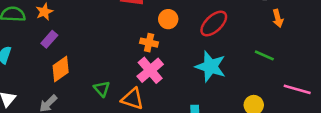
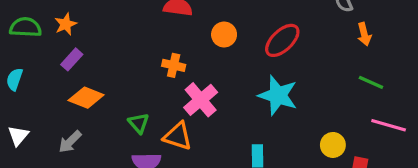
orange cross: (149, 43) -> (174, 65), moved
green line: (264, 55) -> (371, 82), moved
orange diamond: (61, 69) -> (86, 98), turned 56

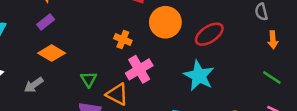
orange circle: (224, 35) -> (165, 22), size x1.6

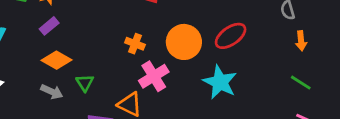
orange circle: (165, 22) -> (184, 42), moved
green triangle: (89, 79) -> (85, 83), moved
gray arrow: (34, 85) -> (52, 92), moved, turned -120

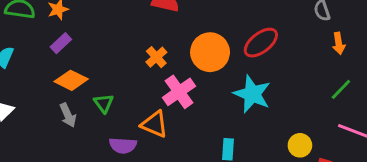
orange cross: (135, 44) -> (156, 57), turned 30
green line: (301, 83) -> (341, 89), turned -75
gray arrow: (52, 92) -> (68, 115), turned 45

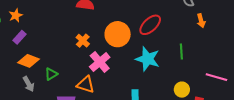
green line: (341, 89) -> (181, 52), moved, turned -42
green triangle: (104, 103) -> (51, 74), turned 40

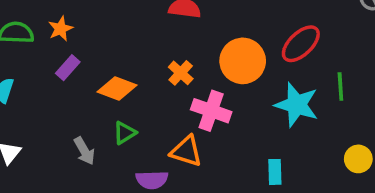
green line: (181, 52) -> (340, 87), moved
orange diamond: (29, 61) -> (117, 89), moved
pink cross: (100, 62) -> (211, 111), turned -30

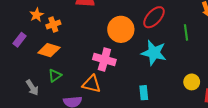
orange star: (61, 29) -> (37, 15), moved
orange cross: (181, 73) -> (53, 24), moved, turned 32
green line: (340, 87) -> (186, 32), moved

